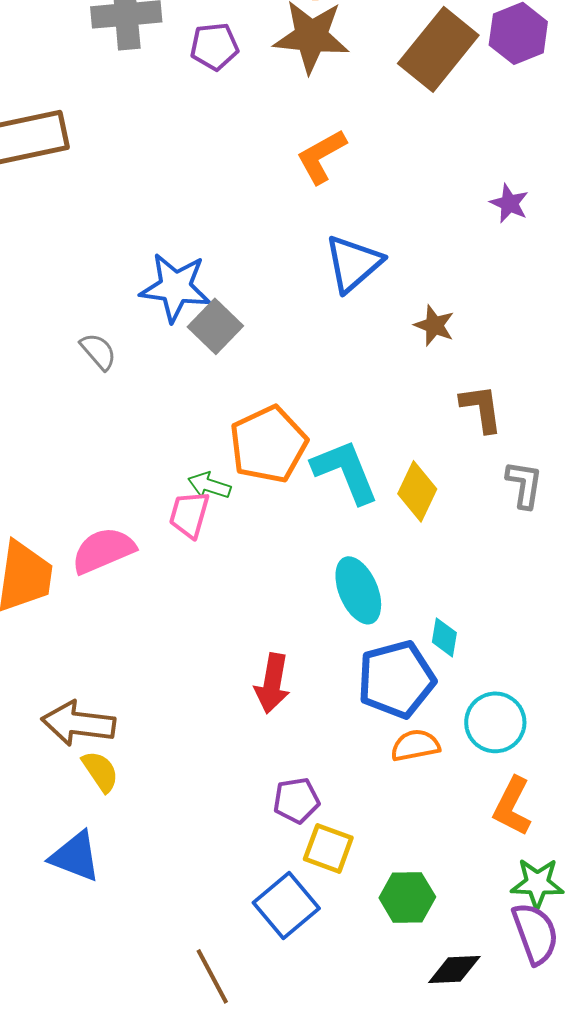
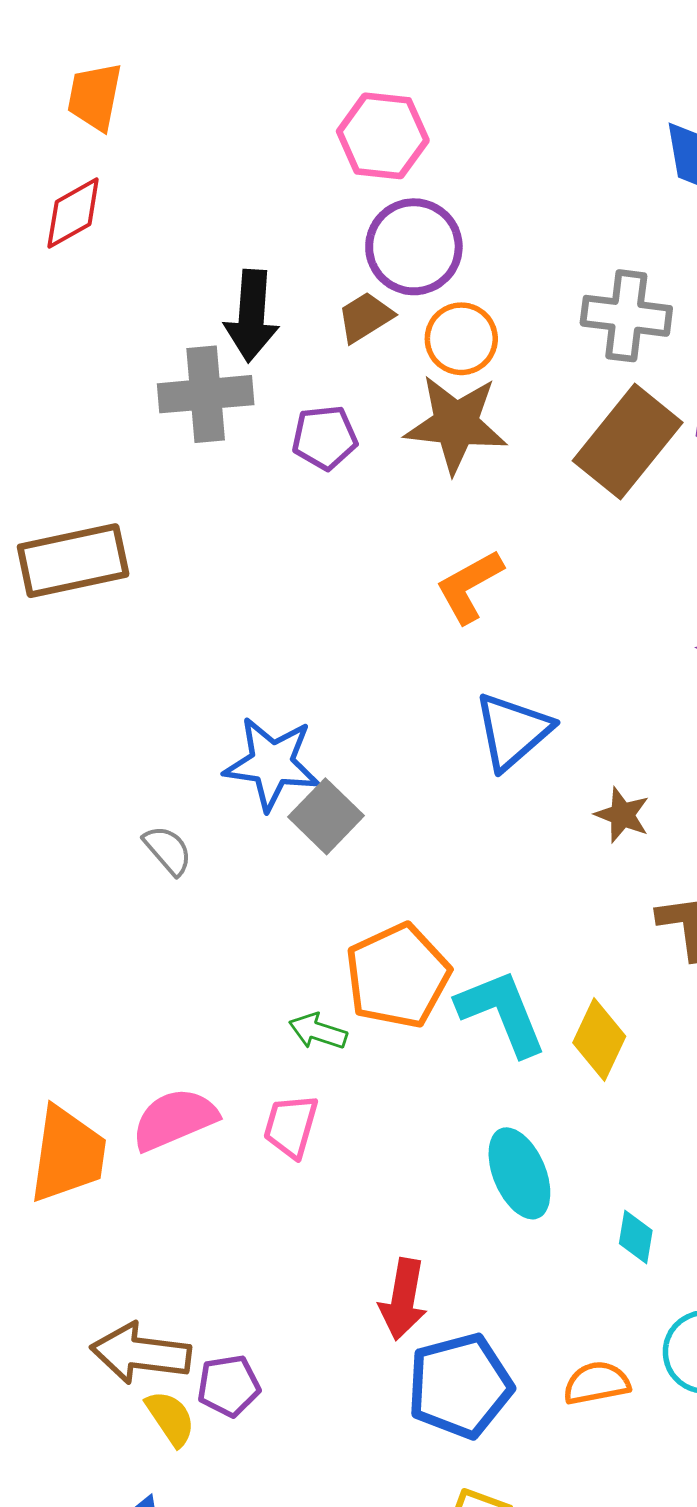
pink trapezoid: (189, 514) -> (291, 1126), moved
blue pentagon: (396, 679) -> (460, 1386), moved
purple pentagon: (296, 800) -> (229, 1386), moved

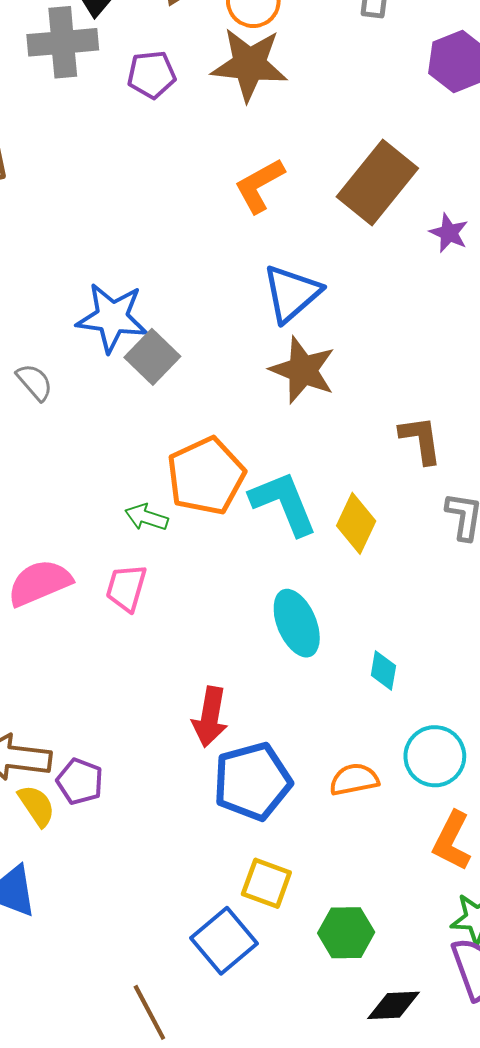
brown rectangle: (628, 442) -> (377, 182), moved
brown star: (622, 815) -> (303, 370), moved, size x1.6
purple pentagon: (229, 1386) -> (80, 781), turned 30

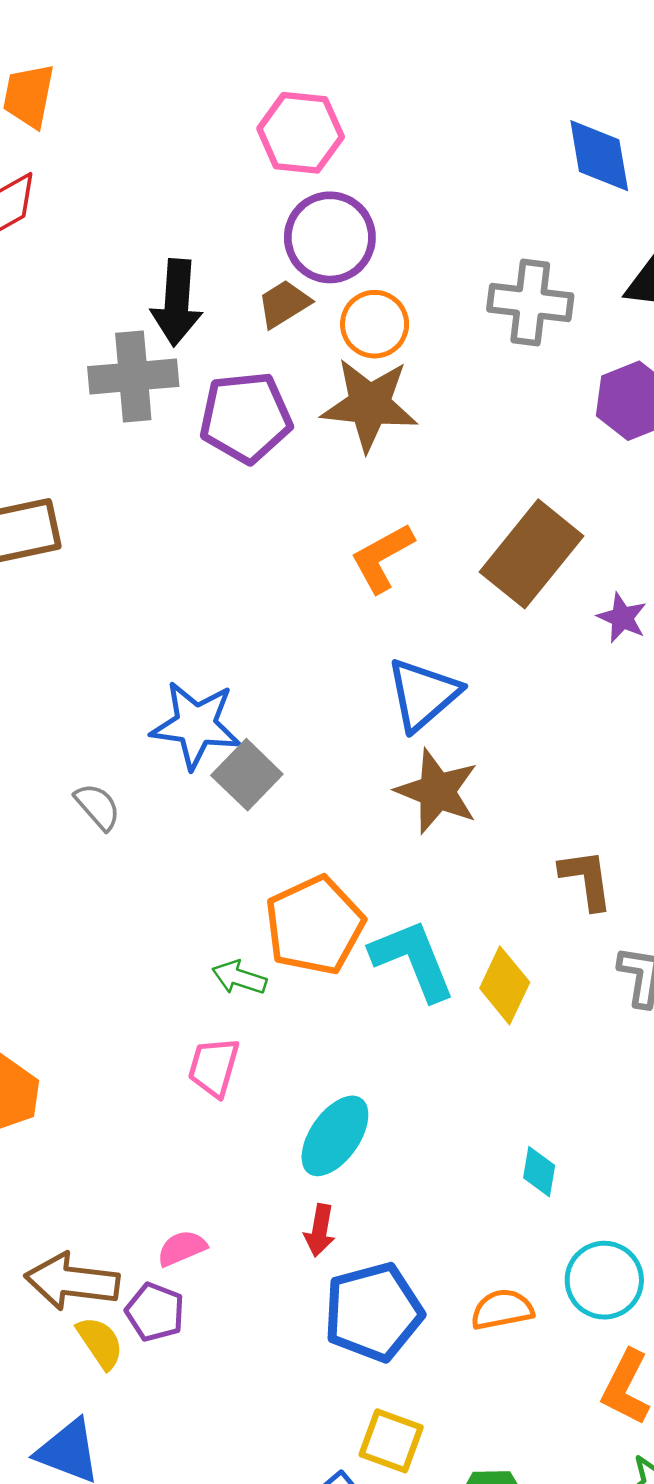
purple pentagon: (151, 75) -> (246, 417), size x1.5
pink semicircle: (40, 583) -> (182, 1248), moved, size x0.6
cyan ellipse: (297, 623) -> (335, 1136), moved, turned 58
red arrow: (210, 717) -> (320, 1230), size x0.7

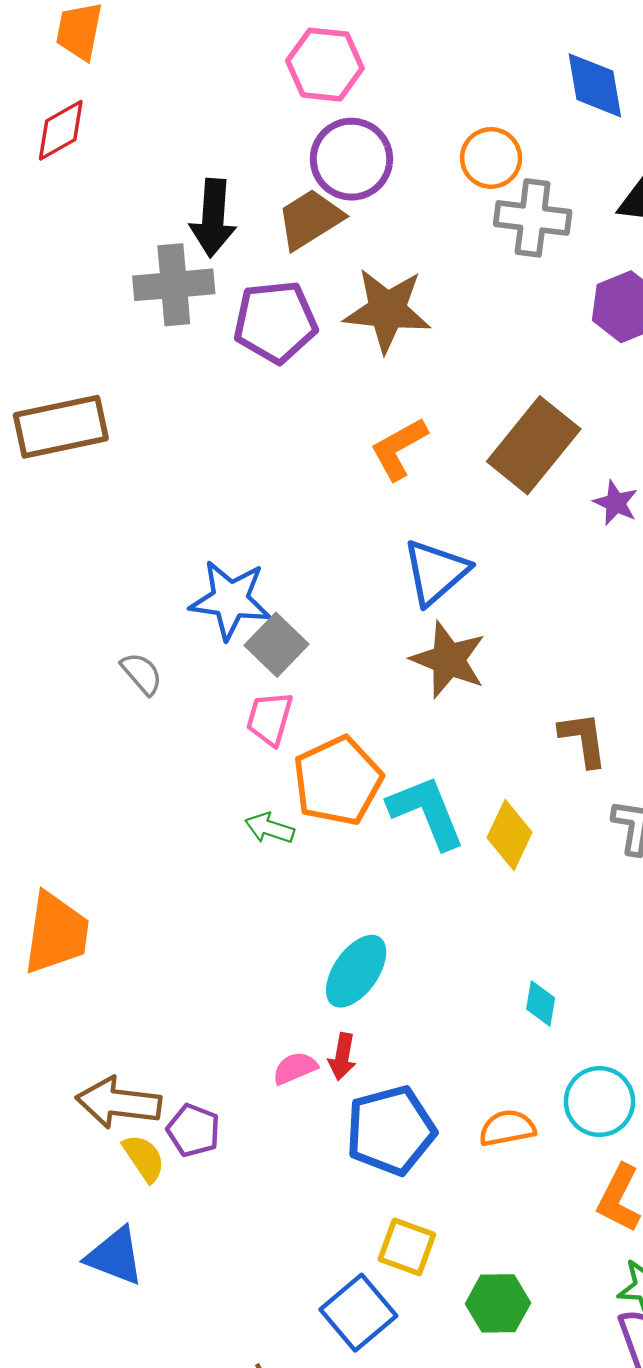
brown trapezoid: (284, 304) -> (310, 219), size x1.4
orange circle: (375, 324) -> (491, 158), moved
pink trapezoid: (214, 1067) -> (270, 719), moved
pink semicircle: (182, 1248) -> (295, 1068), moved

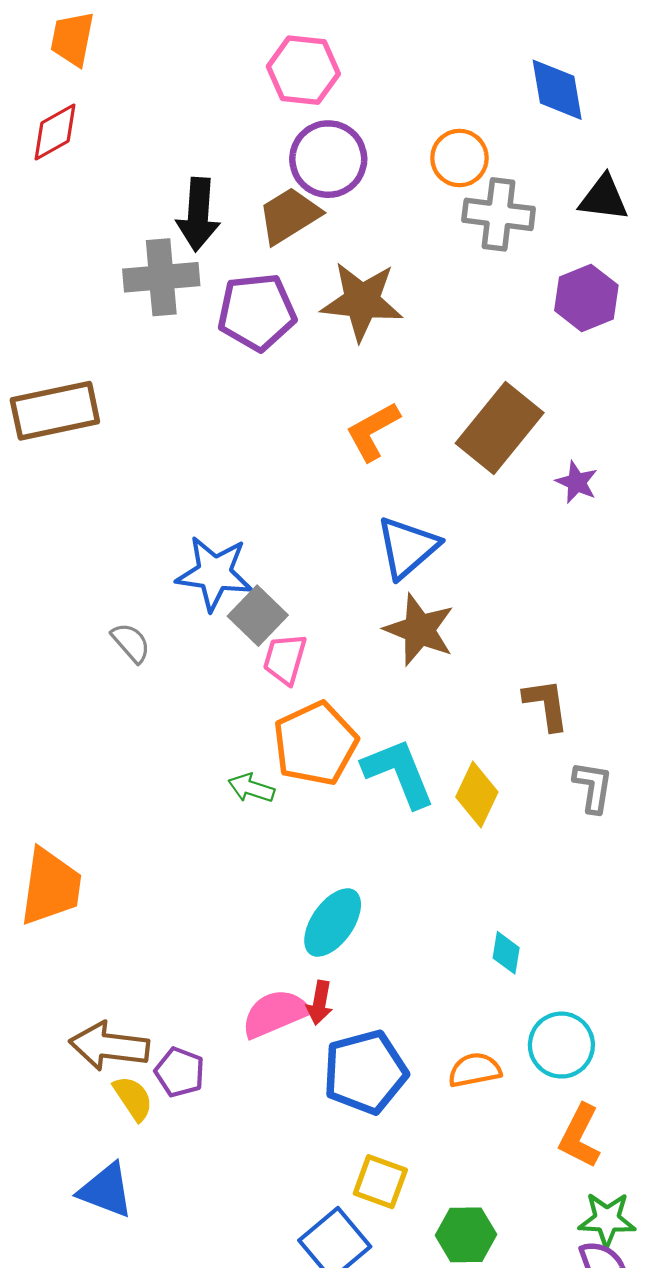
pink trapezoid: (270, 719) -> (285, 659), moved
pink semicircle: (295, 1068) -> (275, 1014), size x1.6

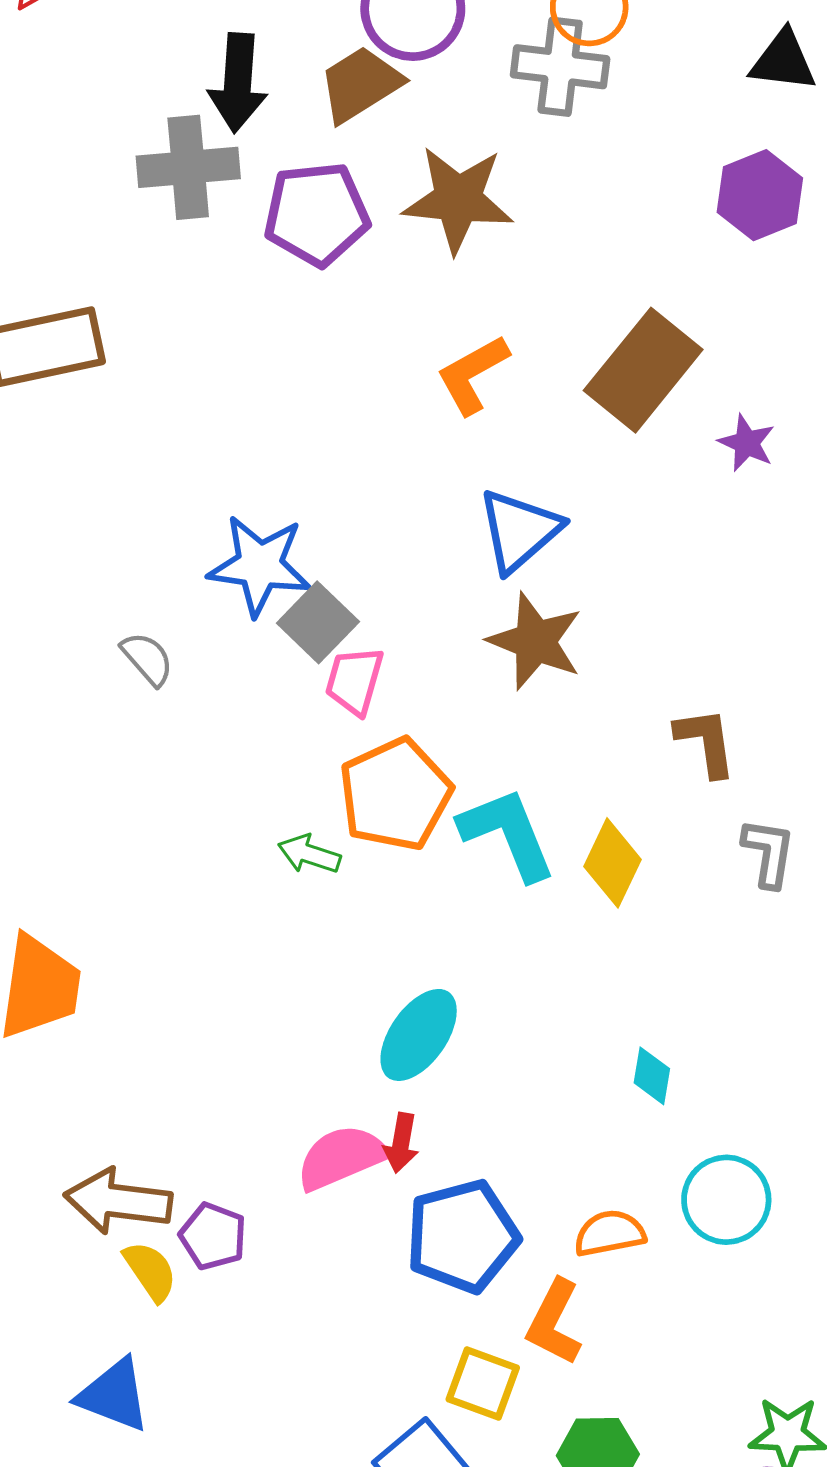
gray cross: (499, 214) -> (560, 67), moved
orange L-shape: (580, 1136) -> (554, 1322), moved

